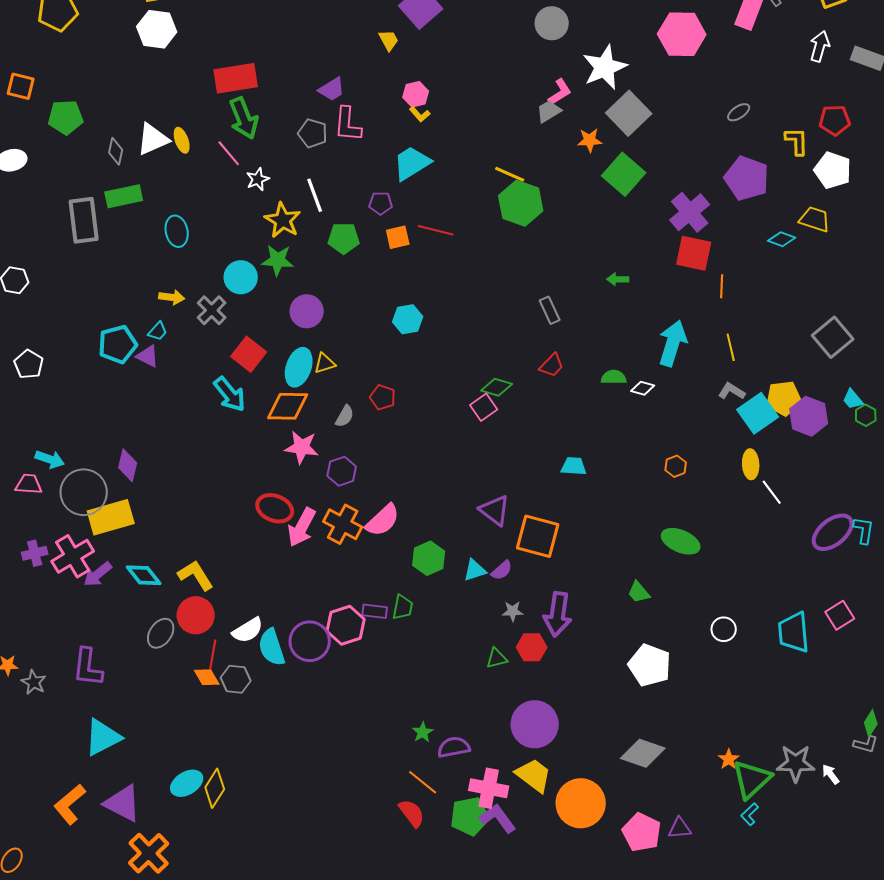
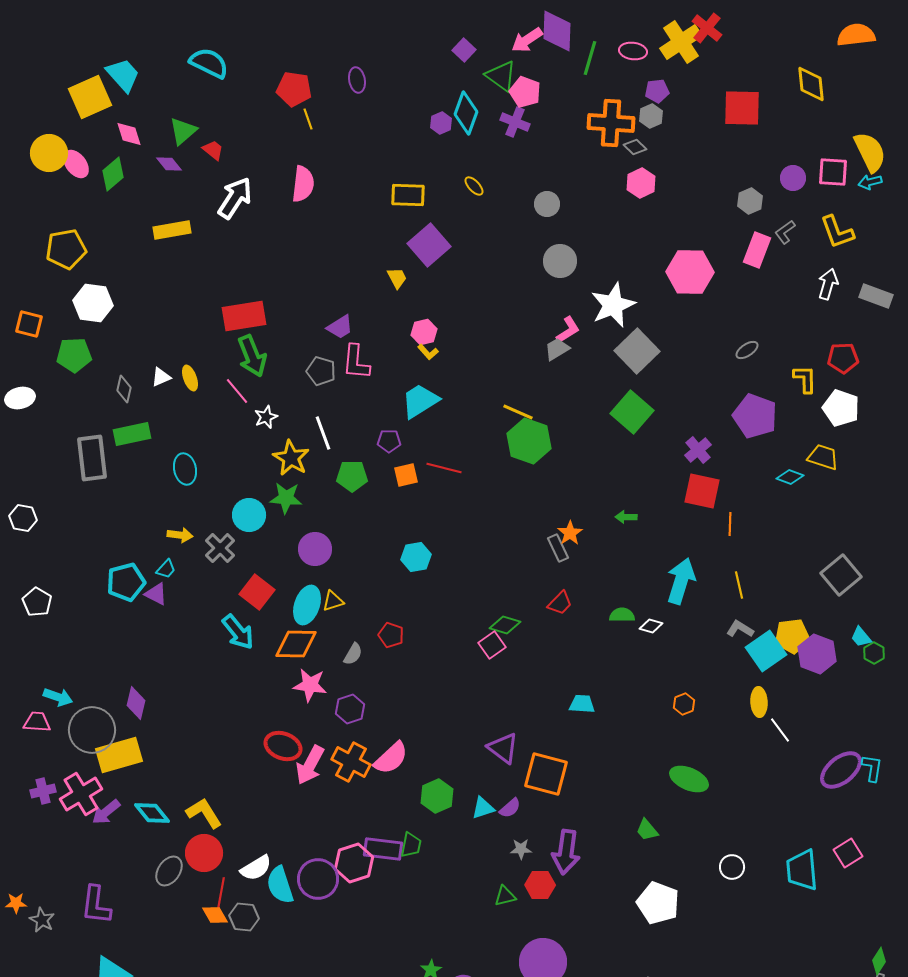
white hexagon: (157, 29) -> (93, 303), moved
white triangle: (153, 139) -> (161, 377), size x0.6
orange star: (590, 140) -> (570, 533), moved, turned -30
purple cross: (690, 212) -> (698, 450), size x0.7
purple rectangle: (375, 611) -> (383, 849), size x1.5

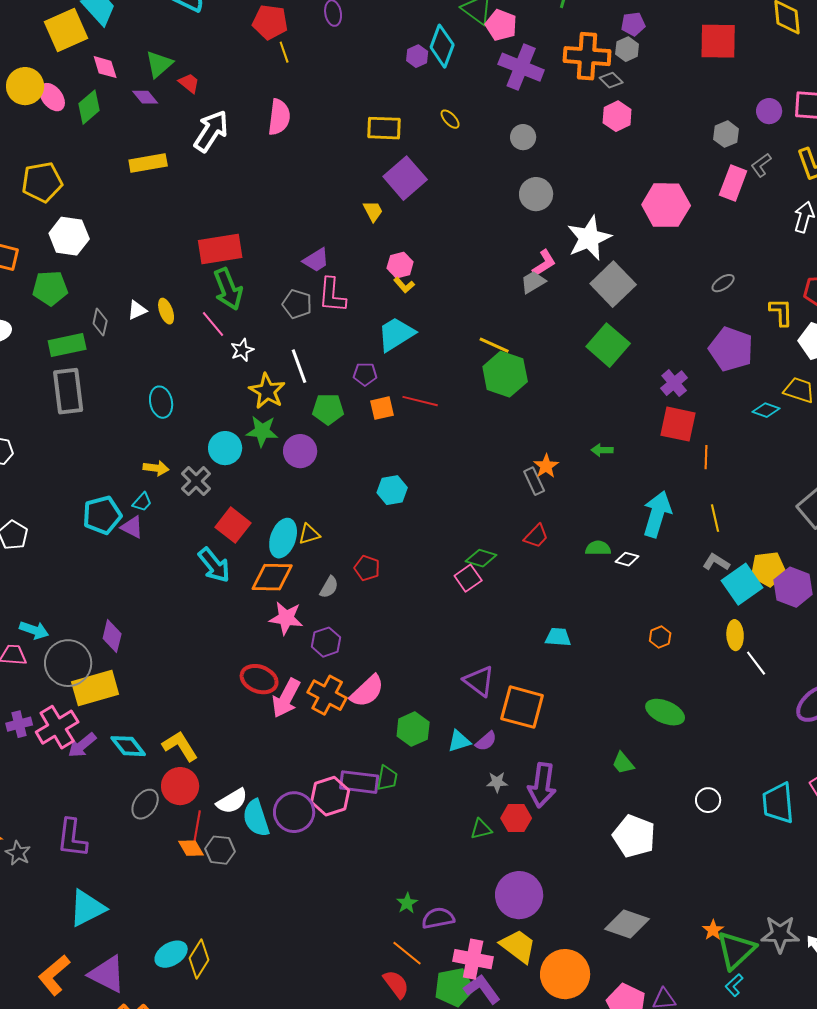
purple cross: (515, 122) -> (521, 67), moved, size x1.5
green rectangle: (132, 434) -> (67, 345), moved
purple circle: (315, 549) -> (300, 451), moved

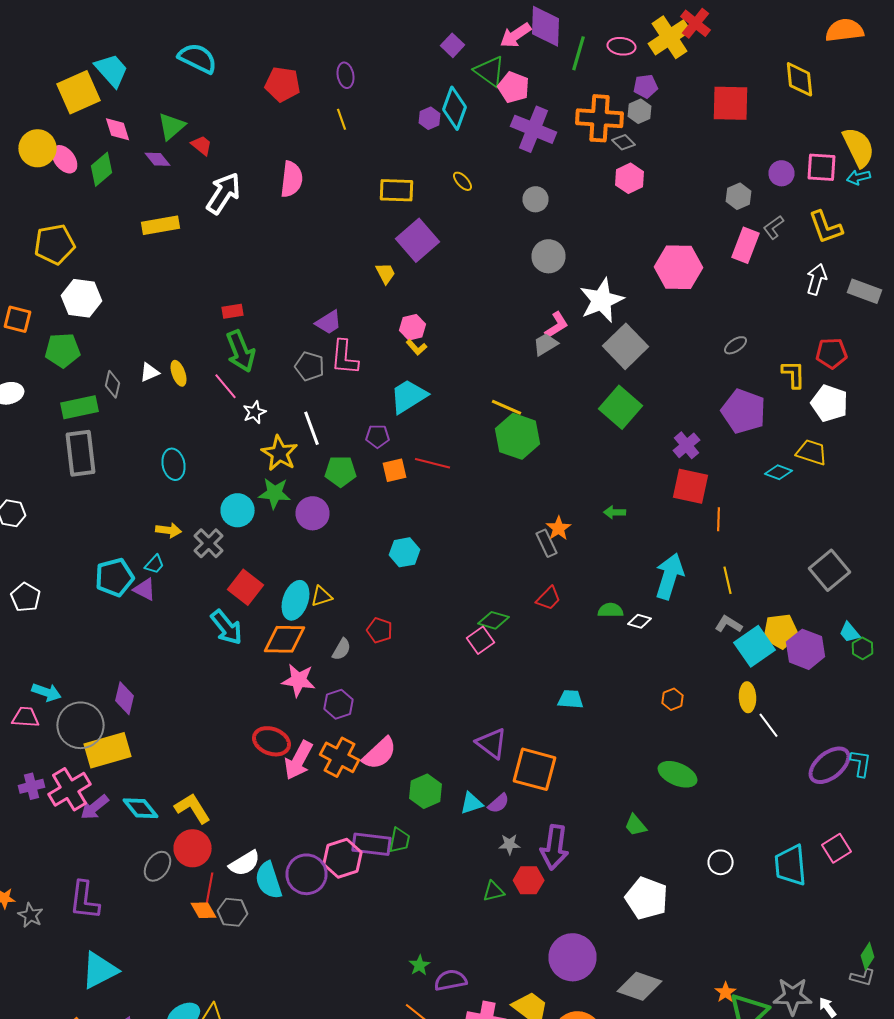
yellow line: (284, 52) -> (342, 119), moved
red rectangle: (220, 249) -> (232, 311), size x0.5
purple circle: (519, 895) -> (572, 957), moved

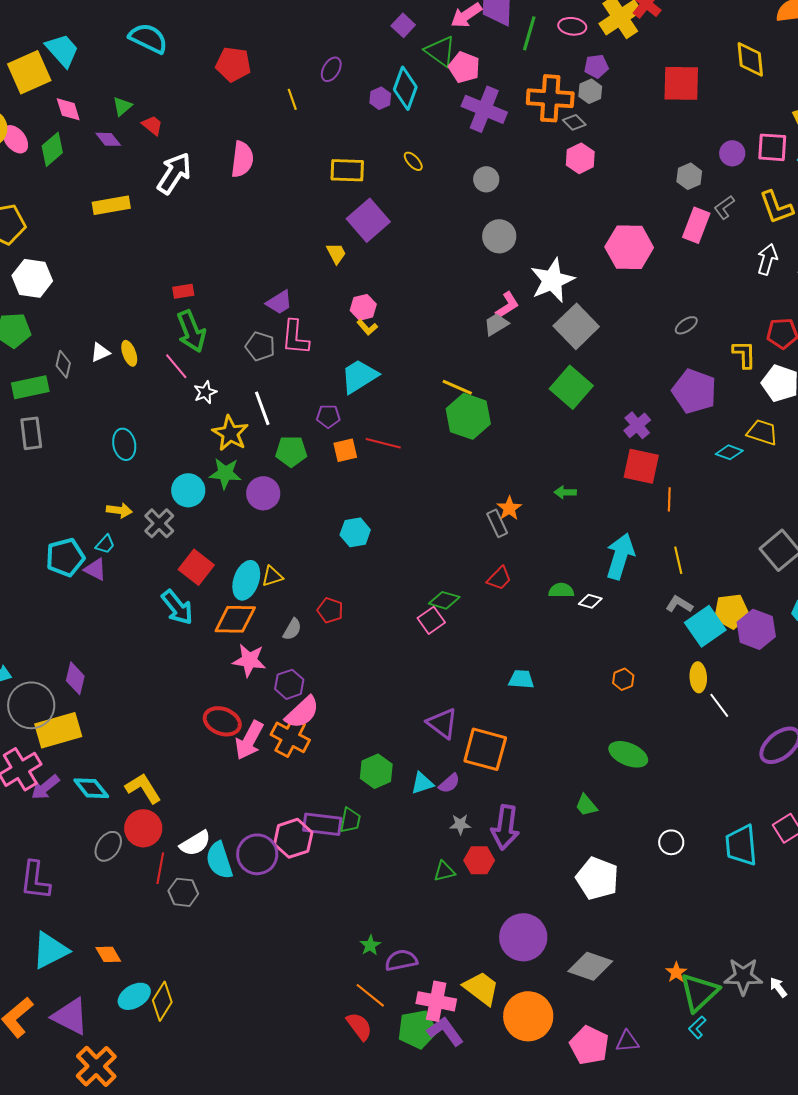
purple ellipse: (346, 75) -> (331, 69), moved, turned 40
green triangle: (172, 126) -> (122, 106), size x0.7
gray rectangle: (80, 453) -> (31, 433), size x0.7
pink semicircle: (380, 753) -> (302, 712), moved
orange diamond: (204, 910) -> (108, 954), moved

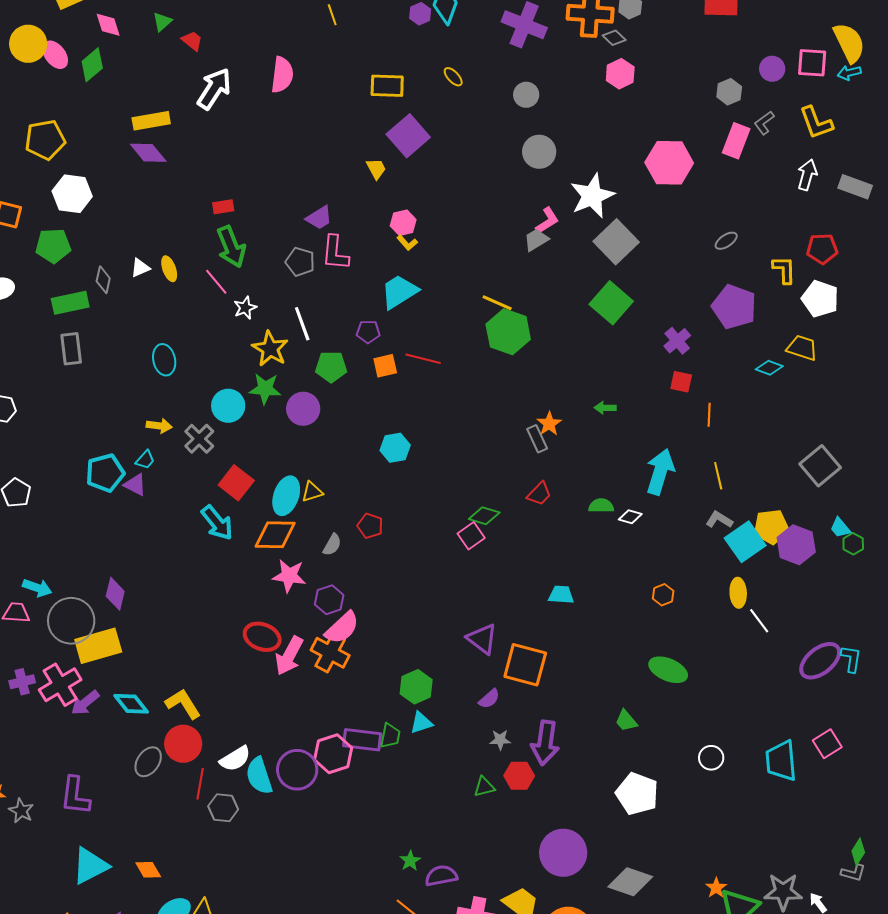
purple diamond: (108, 139) -> (148, 153), moved, size x1.4
red square: (641, 466) -> (681, 382), size x0.6
cyan triangle: (422, 783) -> (421, 723), moved

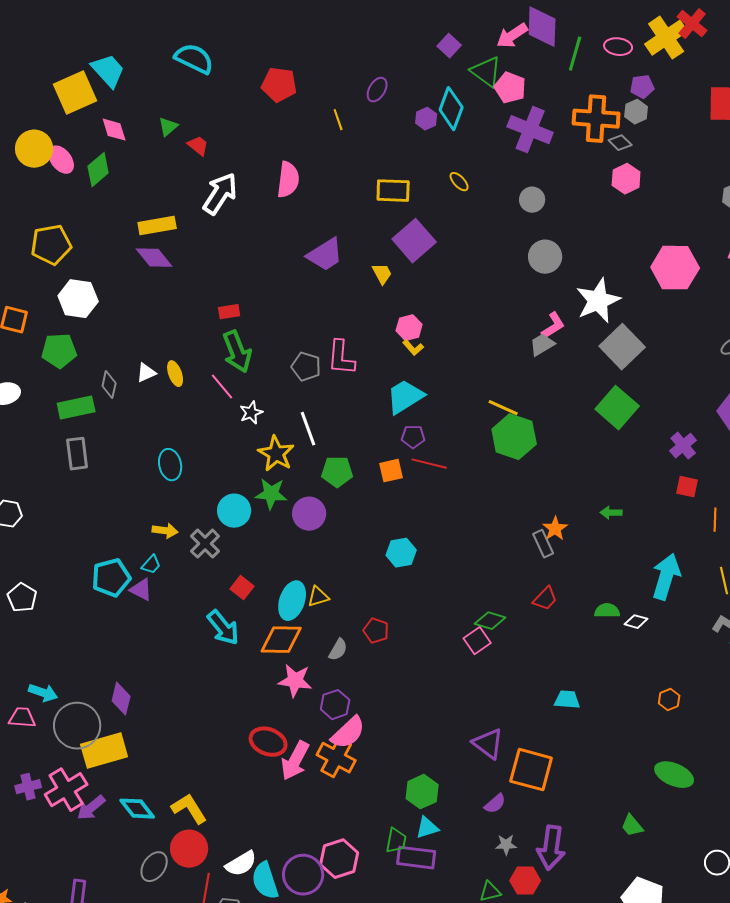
purple trapezoid: (319, 218) -> (325, 255), moved, size x1.4
purple pentagon: (368, 332) -> (413, 437), moved
red square: (236, 483) -> (242, 588), size x0.7
purple rectangle: (362, 740) -> (416, 858), moved

